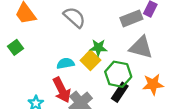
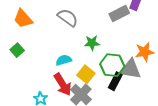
gray triangle: (141, 47) -> (130, 69), moved
yellow square: (90, 60) -> (86, 74), moved
orange star: (153, 84) -> (145, 52), moved

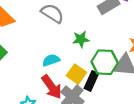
black rectangle: (115, 81) -> (91, 81), moved

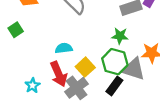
green star: (81, 39) -> (120, 36), moved
black rectangle: (91, 81) -> (114, 86), moved

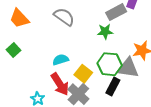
green star: (120, 36) -> (105, 32), moved

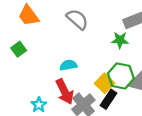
yellow square: (83, 74) -> (105, 83), moved
black rectangle: (113, 87) -> (109, 99), moved

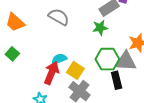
yellow square: (105, 83) -> (75, 70), moved
red arrow: (65, 92) -> (51, 73), moved, turned -120
black rectangle: (109, 99) -> (117, 80), moved, turned -36

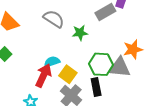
green star: (100, 28) -> (80, 33), moved
black rectangle: (117, 80) -> (96, 87), moved

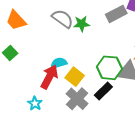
green star: (80, 33) -> (82, 24), moved
black rectangle: (96, 87) -> (103, 91), turned 54

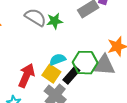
cyan semicircle: (59, 63) -> (58, 59), moved
black rectangle: (103, 91) -> (71, 75), moved

